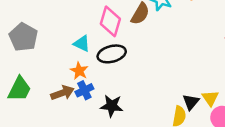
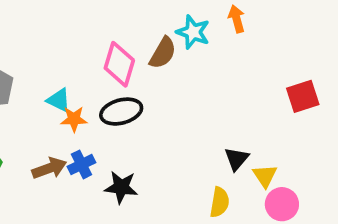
cyan triangle: (82, 44) -> (59, 100), moved
orange star: (79, 71) -> (74, 119), moved, turned -30
black triangle: (191, 102) -> (237, 159), moved

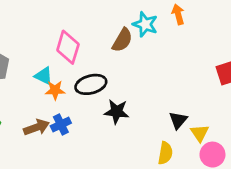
pink diamond: (119, 64) -> (68, 47), moved
black star: (121, 187) -> (117, 112), moved

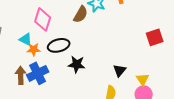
blue cross: (61, 124) -> (38, 73), size x1.5
brown arrow: (36, 127) -> (21, 75), turned -72
yellow triangle: (200, 133) -> (143, 79), moved

